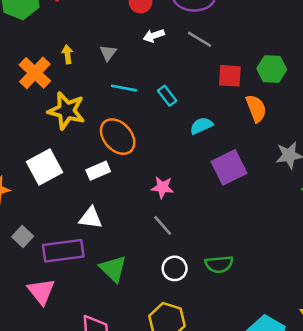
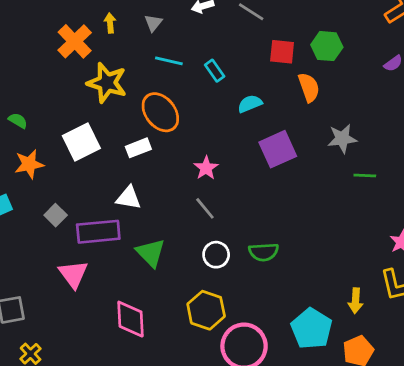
pink star: (162, 187) -> (206, 168), turned 30

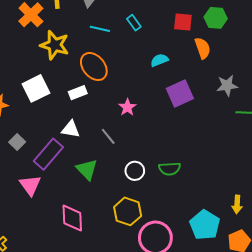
cyan rectangle: (215, 71) -> (134, 23), moved
gray line: (205, 208) -> (108, 136), moved
purple rectangle: (98, 232) -> (48, 154), turned -44

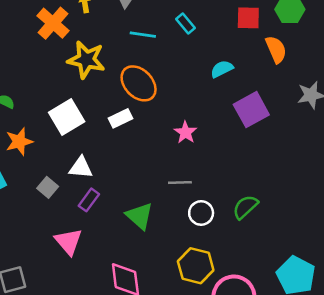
white triangle: (71, 129) -> (81, 167), moved
gray line: (108, 136) -> (180, 182), moved, turned -48
purple rectangle: (48, 154) -> (89, 200), size x0.6
green semicircle: (170, 169) -> (245, 207), turned 145

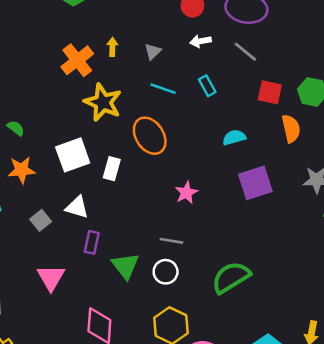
white rectangle: (120, 118) -> (112, 169), moved, turned -60
purple rectangle: (89, 200) -> (92, 242), moved, turned -35
green semicircle: (245, 207) -> (231, 277), size x1.4
white circle: (201, 213) -> (166, 272), moved

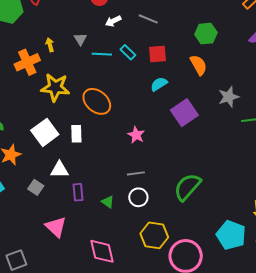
orange cross: (77, 60) -> (27, 62), turned 30
cyan line: (163, 89) -> (102, 54), moved
red square: (270, 92) -> (157, 54), moved
green triangle: (125, 266) -> (108, 202), size x0.6

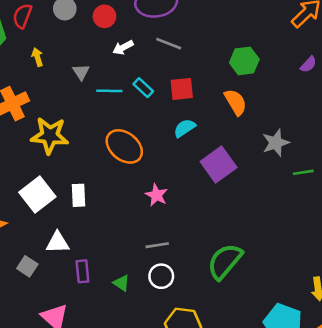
yellow arrow: (50, 45) -> (37, 57), moved
orange ellipse: (97, 101) -> (124, 146), moved

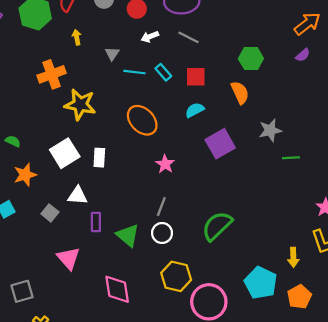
purple semicircle: (308, 64) -> (303, 55), moved
gray line: (157, 245) -> (161, 206), turned -66
green triangle: (121, 283) -> (128, 235), size x1.6

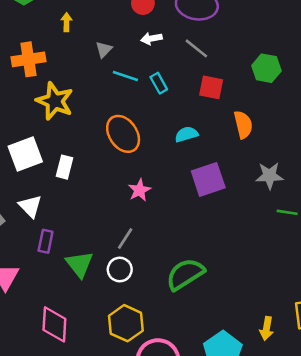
green hexagon: (251, 59) -> (266, 68), moved
red square: (196, 77) -> (211, 87), moved
white triangle: (78, 196) -> (30, 206), turned 30

